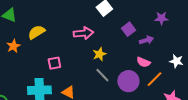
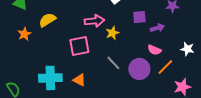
purple square: (128, 29) -> (139, 17), turned 32
yellow star: (99, 54) -> (112, 33), moved
pink square: (54, 63) -> (79, 46), moved, size x1.5

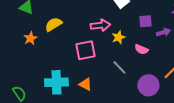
pink semicircle: (154, 50) -> (141, 49), moved
purple circle: (139, 69) -> (148, 85), moved

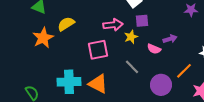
purple square: (145, 21) -> (142, 21), moved
purple arrow: (163, 32) -> (170, 39), moved
orange star: (30, 38) -> (43, 38), size x1.5
orange triangle: (85, 84) -> (98, 84), size x1.5

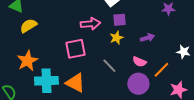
yellow semicircle: (66, 24) -> (28, 26), moved
yellow star: (131, 37) -> (116, 38), moved
orange star: (43, 38) -> (27, 61), moved
pink semicircle: (154, 49) -> (139, 62), moved

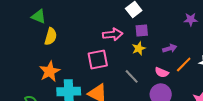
yellow semicircle: (28, 26) -> (51, 36), turned 138
orange line: (161, 70) -> (184, 64), moved

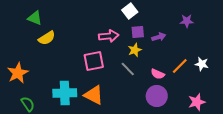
yellow semicircle: (51, 36) -> (47, 38), turned 42
purple arrow: (170, 48) -> (159, 37), moved
orange star: (50, 71) -> (18, 73), moved
gray line: (132, 76) -> (128, 69), moved

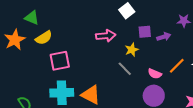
purple square: (138, 32) -> (145, 32), moved
purple arrow: (159, 37) -> (164, 37), moved
pink square: (94, 61) -> (60, 61), moved
orange star: (18, 73) -> (15, 40), moved

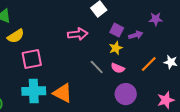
purple square: (145, 32) -> (117, 30), turned 32
yellow star: (132, 50) -> (116, 48), moved
pink semicircle: (155, 74) -> (118, 68), moved

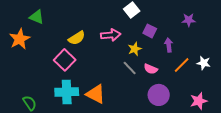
purple arrow: (136, 35) -> (169, 45), moved, turned -80
yellow semicircle: (16, 36) -> (77, 38), moved
yellow star: (116, 48) -> (135, 49), moved
pink square: (32, 59) -> (65, 60), turned -35

